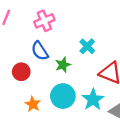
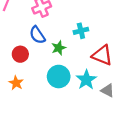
cyan cross: (87, 46) -> (81, 31), turned 32
orange star: (33, 104) -> (16, 83), moved

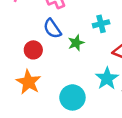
cyan circle: (59, 77) -> (72, 97), moved
orange star: (16, 83) -> (29, 82), size x1.5

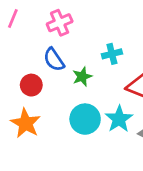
cyan circle: (72, 97) -> (85, 119), moved

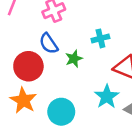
red circle: (31, 85) -> (28, 66), size x1.5
cyan circle: (85, 119) -> (61, 112), moved

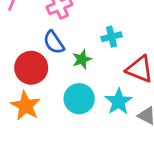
cyan circle: (61, 112) -> (79, 99), moved

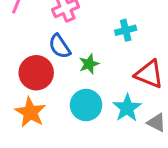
cyan cross: (112, 37) -> (126, 30), moved

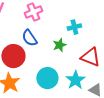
green star: (89, 64) -> (59, 45), moved

